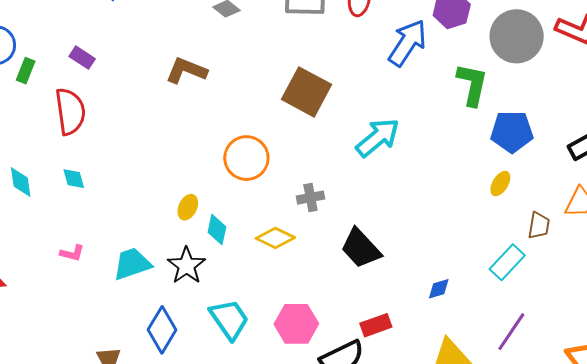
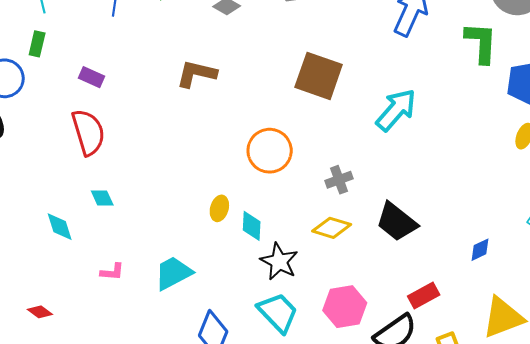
green rectangle: (26, 71) -> (37, 44), moved
cyan diamond: (21, 182) -> (60, 227), moved
yellow diamond: (275, 238) -> (332, 228), moved
black star: (186, 266) -> (279, 262), moved

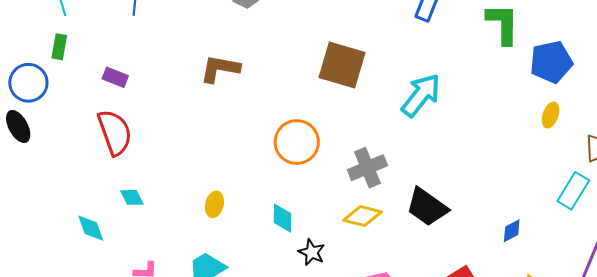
gray cross: (339, 180) -> (367, 168), size x1.4
yellow ellipse: (219, 208) -> (214, 204), moved
black star: (279, 262) -> (312, 252), size x0.7

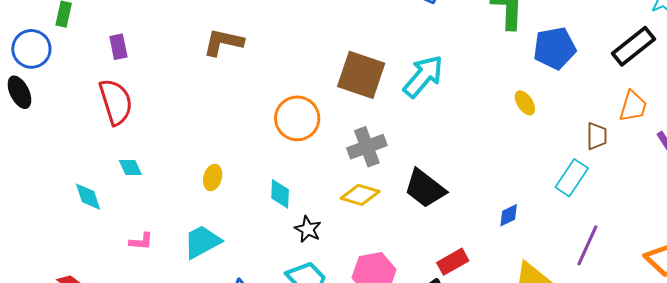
brown square: (342, 65) -> (361, 75), moved
purple rectangle: (115, 77) -> (118, 47), turned 55
yellow ellipse: (551, 115) -> (525, 103), moved, turned -55

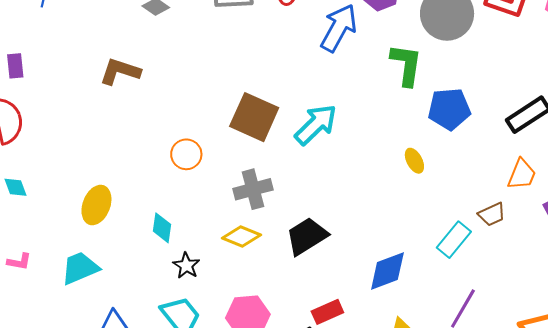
orange circle: (297, 118) -> (186, 154), size x0.7
brown trapezoid: (597, 136) -> (492, 214), moved, turned 60
yellow ellipse: (213, 178) -> (96, 205), size x1.5
black trapezoid: (425, 188) -> (307, 236), turned 105
blue diamond: (509, 215) -> (387, 271), size x1.8

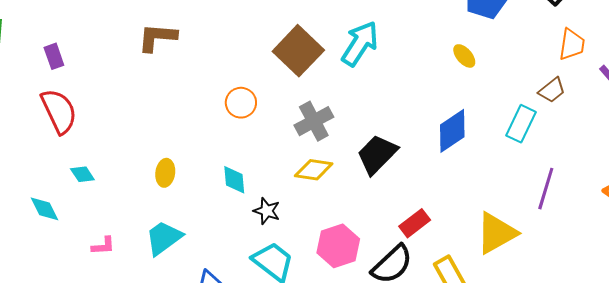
brown square: (254, 117) -> (298, 51), turned 33
yellow ellipse: (96, 205) -> (165, 173), size x0.7
blue diamond: (387, 271) -> (452, 131), moved

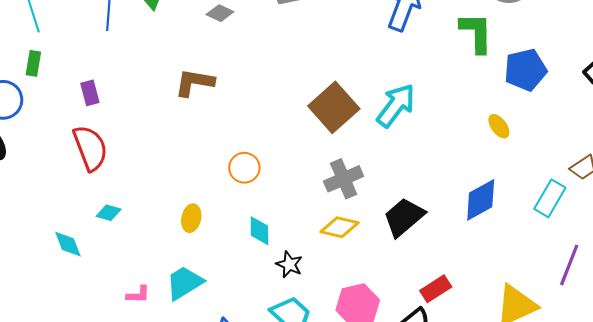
orange circle: (241, 103) -> (244, 168), moved
cyan diamond: (82, 174) -> (109, 213), turned -45
pink L-shape: (103, 246) -> (138, 295), moved

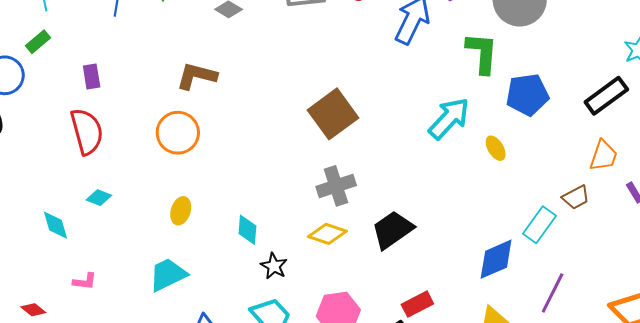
green rectangle: (33, 63) -> (38, 42), turned 35
cyan arrow: (396, 105) -> (449, 119), moved
orange circle: (244, 168) -> (178, 133), moved, size x1.4
blue diamond: (481, 200) -> (496, 259), moved
pink L-shape: (138, 295) -> (85, 281), moved

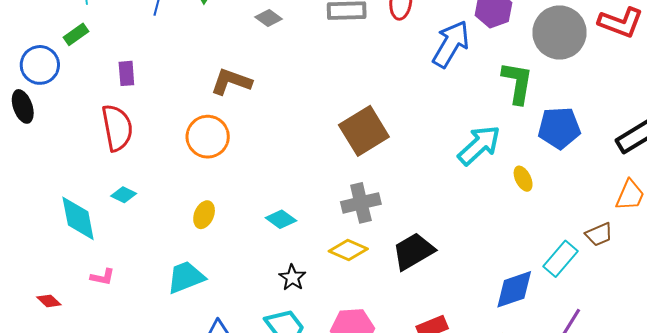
cyan diamond: (55, 225) -> (78, 218), size x1.5
cyan diamond: (247, 230) -> (281, 219), moved, turned -64

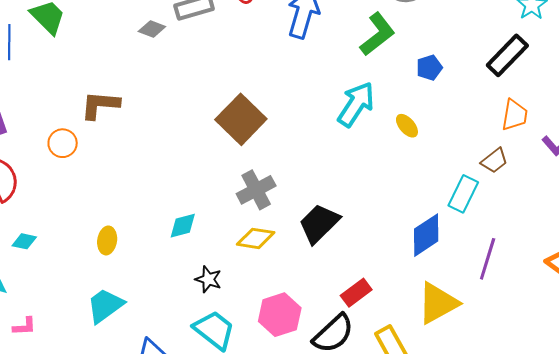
gray diamond: (269, 18) -> (152, 29), moved
green L-shape: (517, 83) -> (377, 34), turned 57
blue pentagon: (559, 128) -> (429, 68), size x0.6
orange circle: (208, 137) -> (63, 143), moved, size x0.7
cyan diamond: (281, 219) -> (183, 226), turned -36

